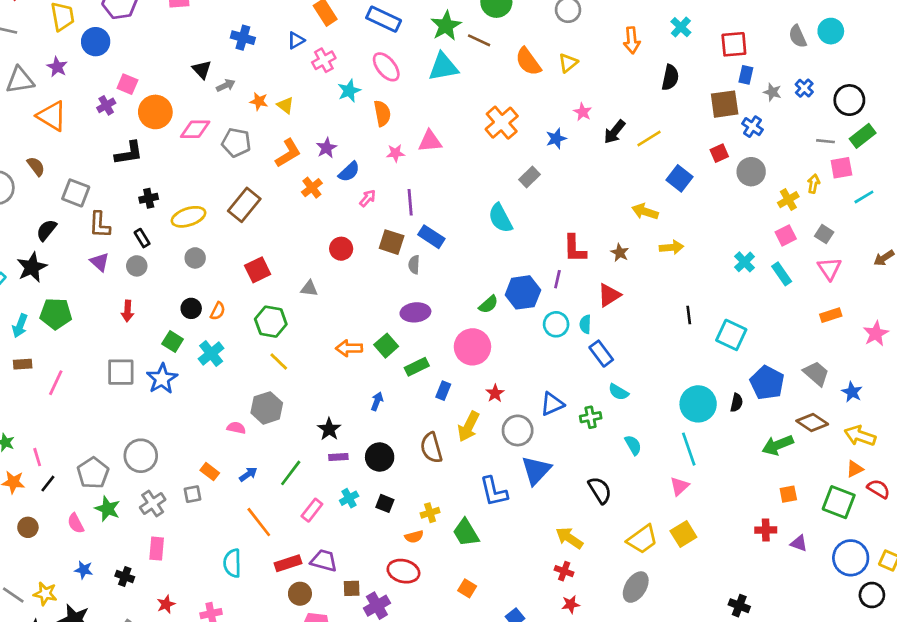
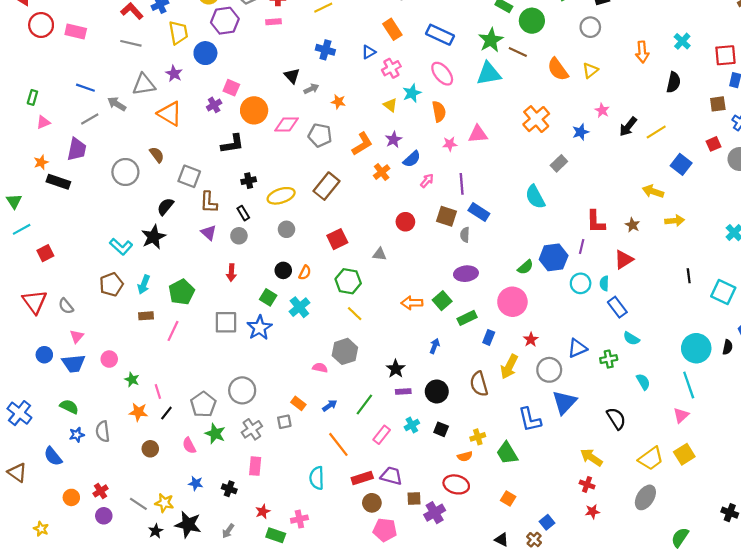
brown square: (725, 104) -> (718, 104), size x0.7
yellow triangle: (285, 105) -> (390, 105), moved
green pentagon: (56, 314) -> (182, 292), moved, turned -30

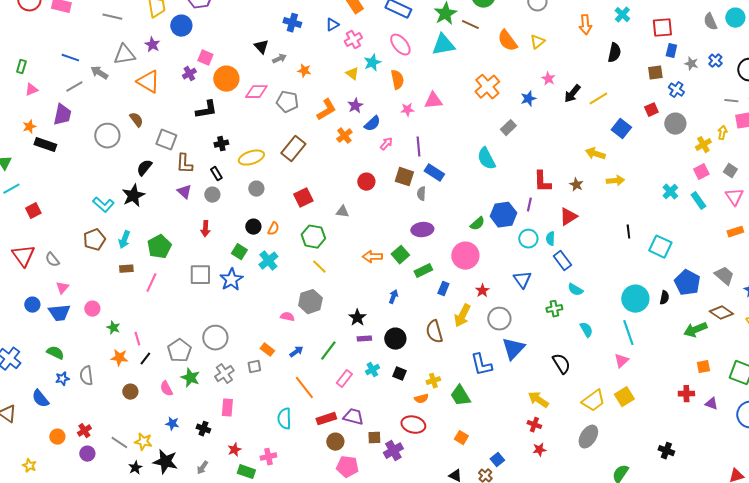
blue triangle: (577, 348) -> (522, 280), moved, turned -42

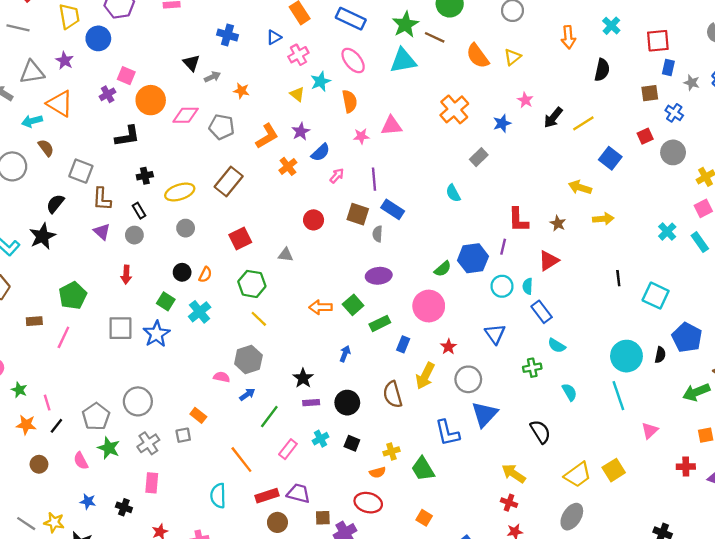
cyan semicircle: (486, 159) -> (453, 193), size x0.7
cyan arrow: (124, 240) -> (32, 121), moved, turned 54
blue arrow: (296, 352) -> (247, 394), moved
pink triangle: (621, 361) -> (650, 431), moved

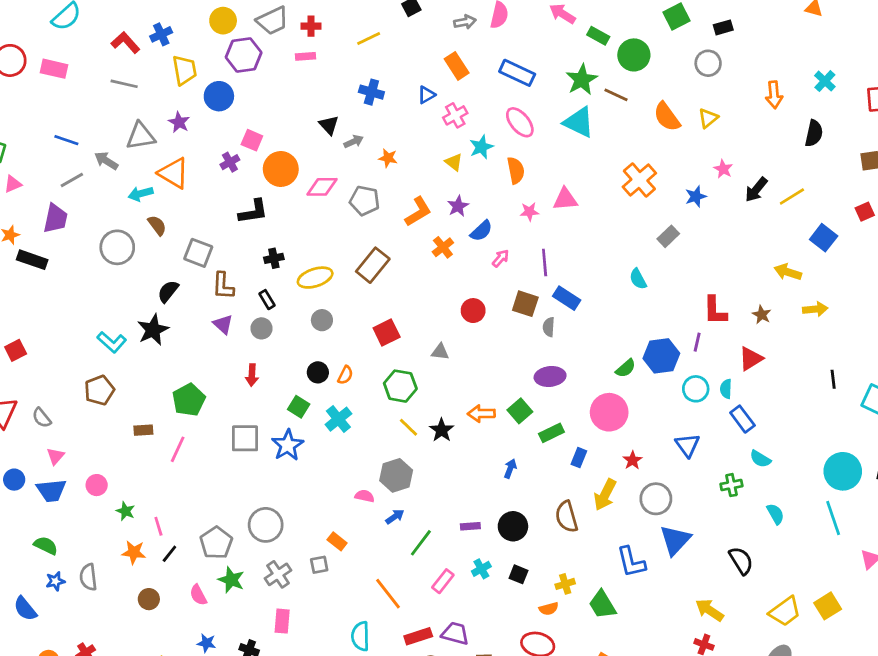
cyan triangle: (403, 61) -> (579, 122), turned 36
black star: (303, 378) -> (442, 430), moved

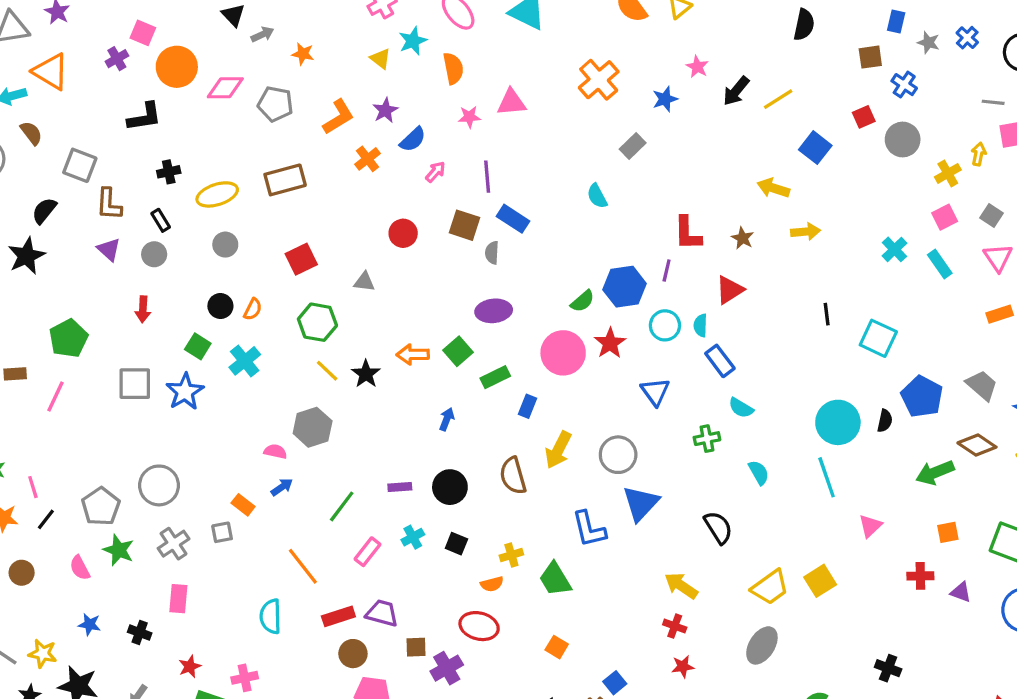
brown rectangle: (373, 265) -> (285, 180), turned 36
red star: (633, 460) -> (610, 343), moved, size x1.4
blue arrow: (395, 517) -> (282, 487), moved

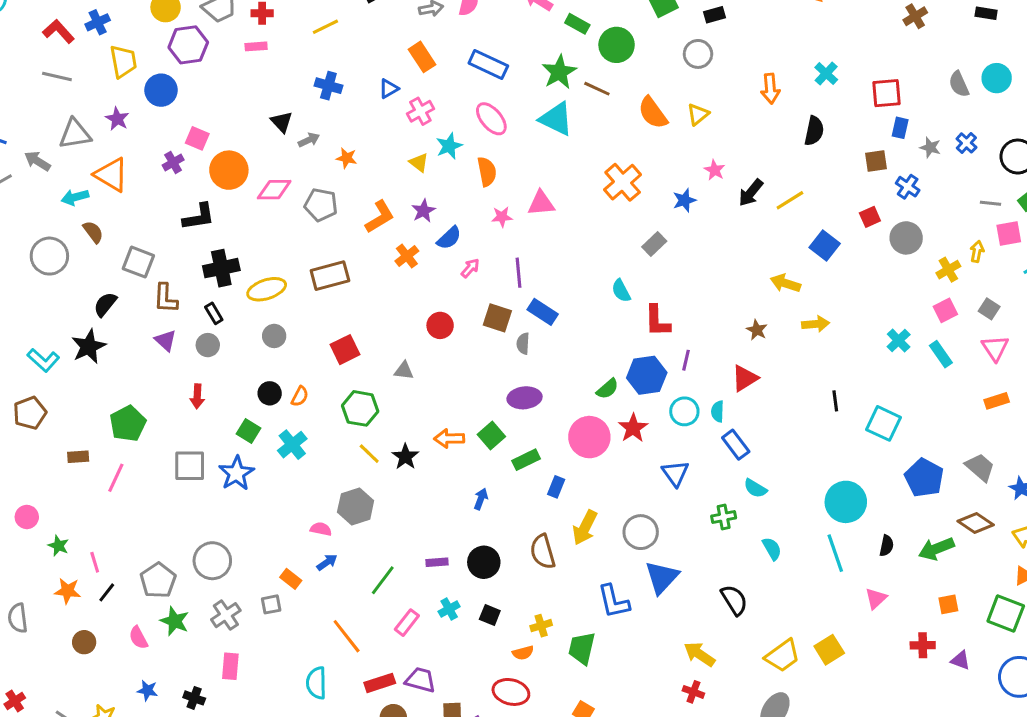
black cross: (169, 172) -> (221, 268), size x1.6
red L-shape: (688, 233) -> (657, 321), moved
black semicircle: (885, 421) -> (887, 546), moved
green trapezoid: (555, 579) -> (582, 648), turned 44

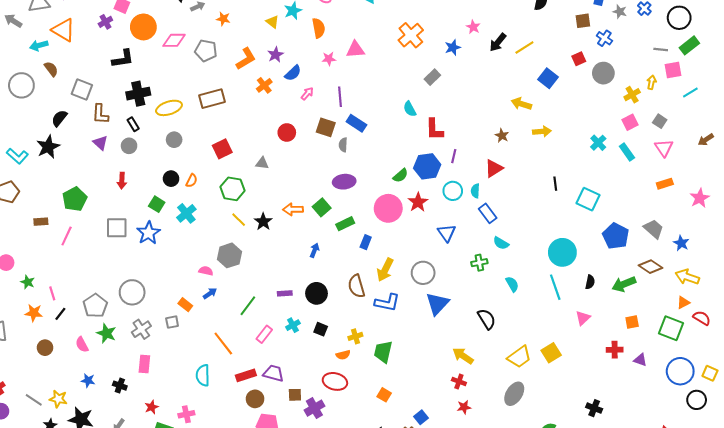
blue L-shape: (614, 601) -> (387, 303), moved, turned -65

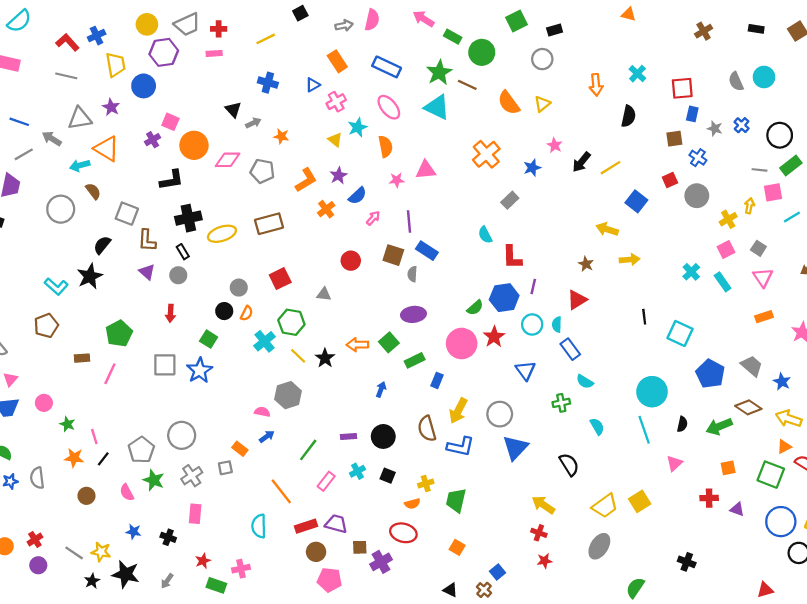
gray circle: (174, 140) -> (239, 288), moved
cyan cross: (186, 213) -> (265, 341), moved

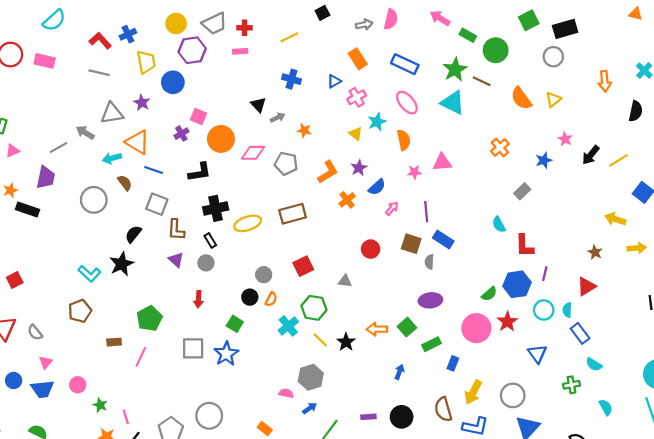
black rectangle: (555, 30) -> (565, 29), size x1.6
blue line: (19, 122) -> (154, 170), moved
orange cross: (486, 154) -> (500, 147), size x0.7
blue arrow: (267, 436) -> (310, 408), moved

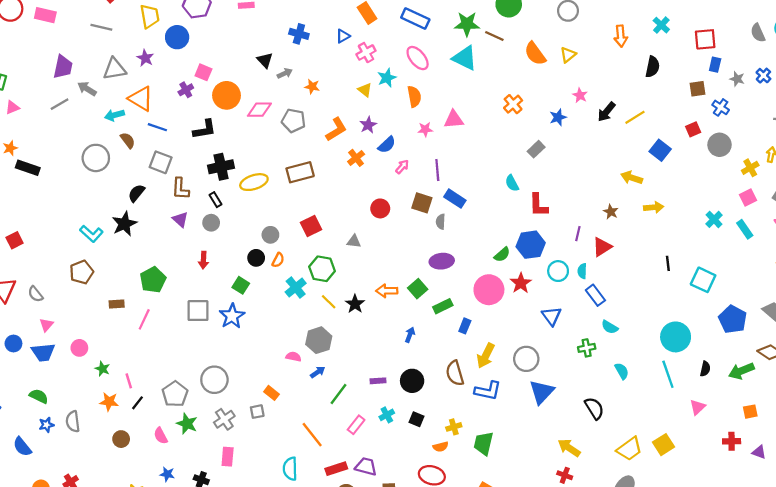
green star: (455, 69) -> (467, 24), turned 30
purple trapezoid: (46, 177) -> (63, 67), moved
purple line: (545, 274) -> (578, 234), moved

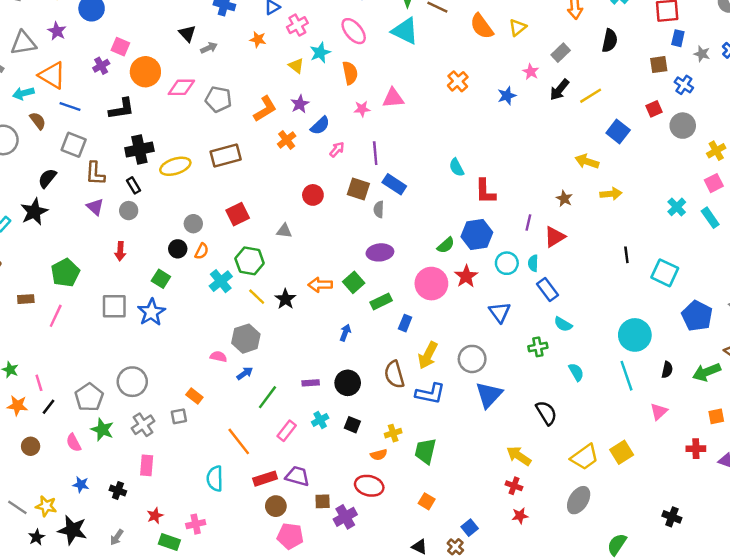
orange star: (312, 87) -> (258, 39), moved
gray rectangle: (536, 149) -> (561, 53), moved

